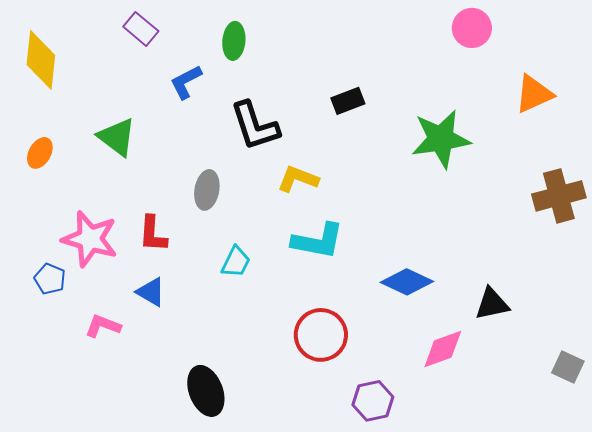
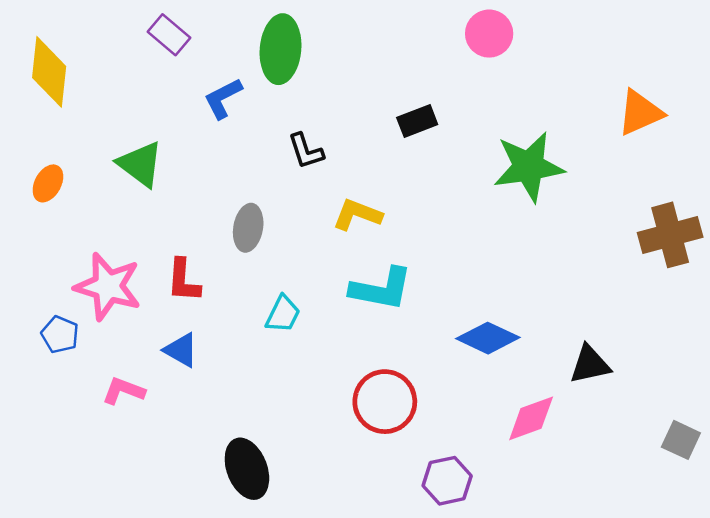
pink circle: (472, 28) -> (489, 34), moved
green ellipse: (234, 41) -> (281, 49), size x1.5
black L-shape: (255, 126) -> (306, 151), size x0.6

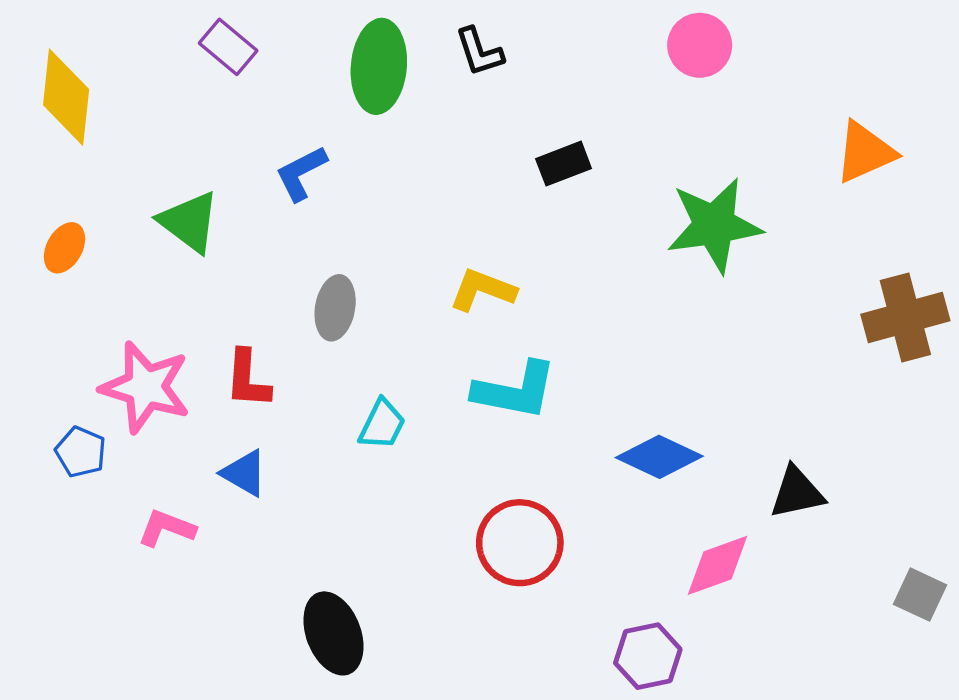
pink circle: (489, 34) -> (700, 45), moved
blue L-shape: (223, 98) -> (301, 173), moved
black L-shape: (306, 151) -> (479, 52), moved
purple hexagon: (447, 481) -> (648, 656), moved

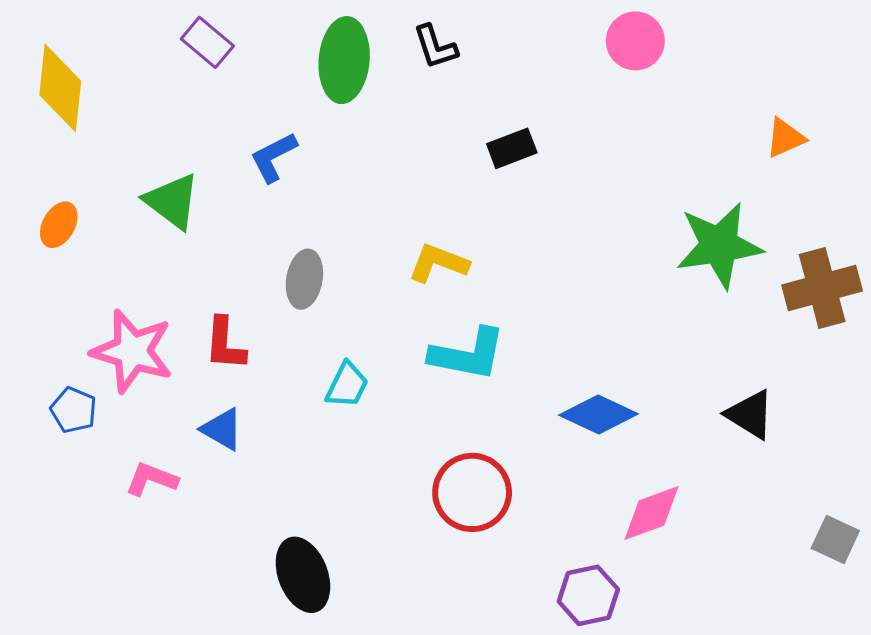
orange triangle: (865, 152) -> (785, 138), size x0.7
green star: (714, 225) -> (719, 245), moved
black triangle: (797, 492) -> (750, 414), moved, turned 44

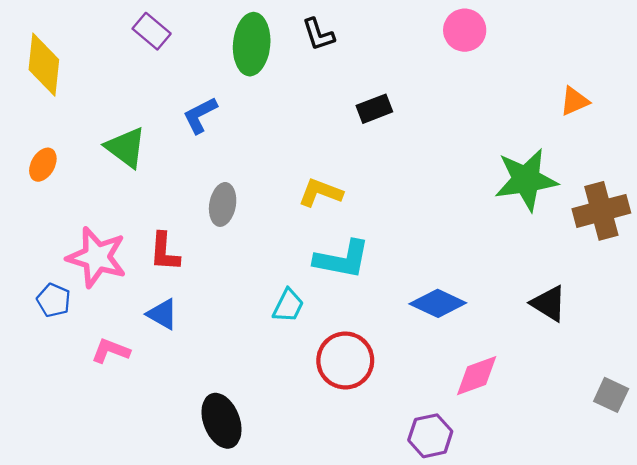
cyan trapezoid: (347, 385) -> (288, 306), moved

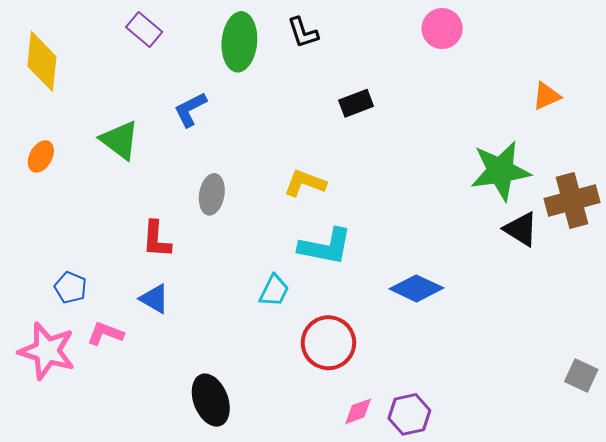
pink star: (97, 257) -> (47, 351), moved
blue pentagon: (54, 300) -> (71, 287), moved
black triangle: (549, 303) -> (521, 229), moved
pink diamond: (477, 376) -> (358, 411), moved, size x0.7

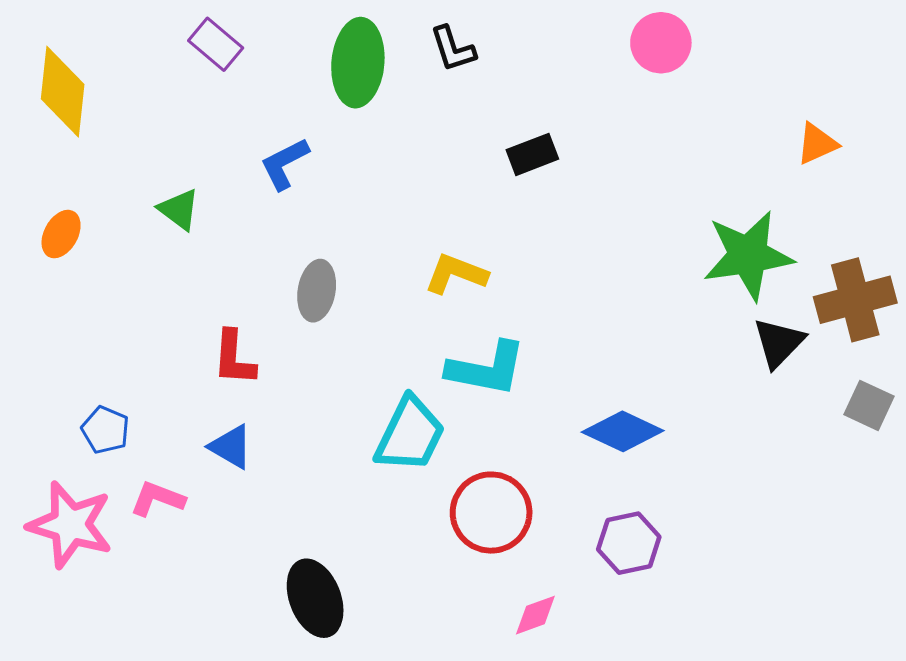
green triangle: (120, 140) -> (179, 210), size x0.7
black triangle: (521, 229) -> (779, 343), turned 42
cyan trapezoid: (274, 291) -> (410, 434), size x1.6
gray square: (581, 375) -> (869, 405), moved
purple hexagon: (409, 414) -> (629, 543), moved

